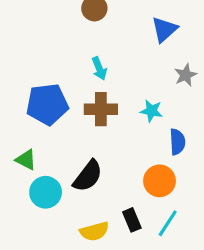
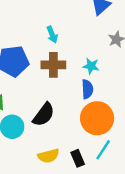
blue semicircle: (177, 142) -> (87, 89), moved
orange circle: (160, 181) -> (97, 118), size x1.4
black rectangle: (132, 220) -> (78, 158), moved

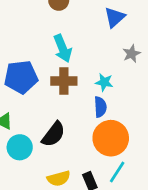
cyan arrow: (52, 35) -> (63, 48), size x1.5

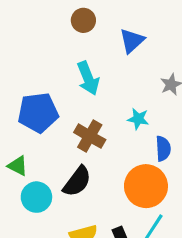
blue triangle: (115, 17) -> (132, 41), moved
brown cross: (64, 81) -> (90, 136), moved, turned 30
blue semicircle: (100, 107) -> (163, 149), moved

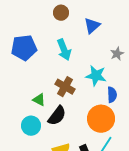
blue pentagon: (38, 113) -> (24, 48), moved
cyan star: (138, 119) -> (96, 76), size x1.5
green triangle: (18, 166) -> (39, 100), moved

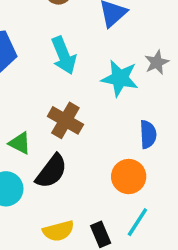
cyan star: (96, 76) -> (120, 78), moved
orange circle: (101, 119) -> (129, 177), size x0.7

